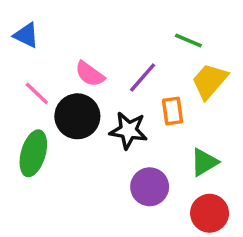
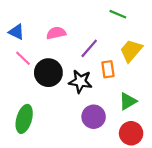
blue triangle: (26, 35) -> (16, 32), moved
green line: (188, 41) -> (118, 14), moved
pink semicircle: (90, 74) -> (56, 33), moved, turned 132
green ellipse: (33, 153) -> (24, 119), moved

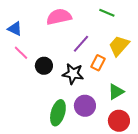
pink semicircle: (56, 33) -> (59, 17), moved, size x1.4
orange rectangle: (108, 69) -> (98, 63), turned 35
black circle: (48, 73) -> (44, 66), size x0.7
green ellipse: (24, 119) -> (58, 113), moved

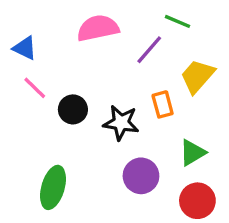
purple line: (81, 44) -> (149, 50), moved
orange rectangle: (98, 63) -> (163, 104), turned -42
green ellipse: (58, 113) -> (53, 187), moved

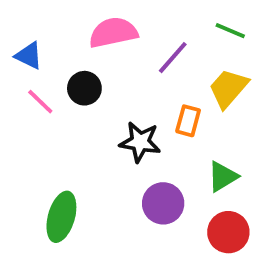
green line: (178, 21) -> (230, 31), moved
orange rectangle: (163, 104) -> (188, 121), turned 30
black circle: (73, 109) -> (84, 88), moved

